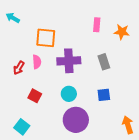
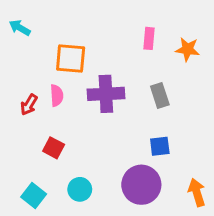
cyan circle: (69, 94) -> (80, 189), moved
purple circle: (76, 120) -> (141, 185), moved

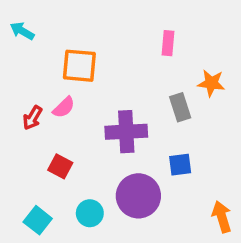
orange star: (188, 49) -> (211, 83), moved
purple cross: (106, 94) -> (126, 132), moved
pink semicircle: (57, 95) -> (64, 107), turned 50
purple circle: (141, 185) -> (138, 196), moved

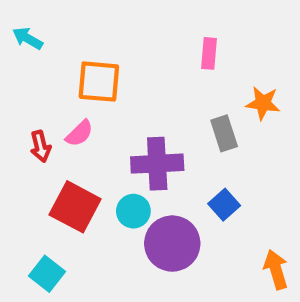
red arrow: (33, 118) -> (41, 146), turned -45
blue square: (180, 165) -> (224, 205), turned -35
red square: (60, 166) -> (75, 207), size x1.6
cyan circle: (90, 213) -> (133, 211), moved

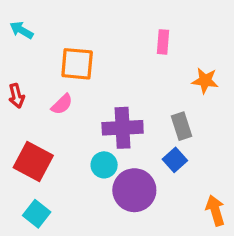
gray rectangle: (224, 133) -> (182, 126), moved
red arrow: (41, 146) -> (16, 96), moved
red square: (75, 207) -> (33, 162), moved

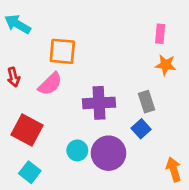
cyan arrow: (21, 30) -> (18, 24), size x1.4
pink rectangle: (163, 42) -> (160, 34), moved
pink semicircle: (62, 104) -> (50, 84), size x1.4
cyan circle: (104, 165) -> (77, 150), moved

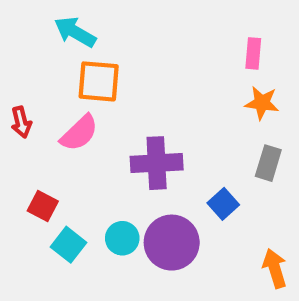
cyan arrow: (18, 24) -> (75, 32), moved
gray rectangle: (147, 102) -> (268, 163), moved, turned 35
red square: (27, 130) -> (43, 206), size x0.6
cyan square: (30, 172) -> (69, 245), moved

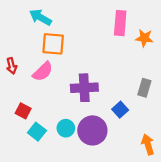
pink rectangle: (253, 53) -> (120, 23), moved, size x1.5
orange star: (262, 103) -> (144, 38), moved

